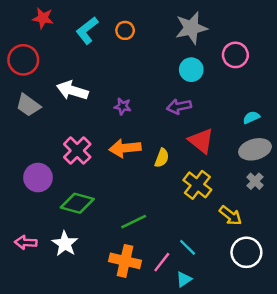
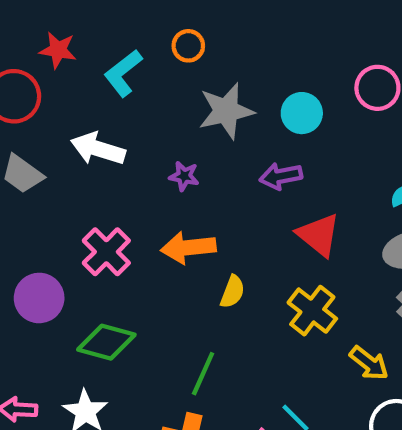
red star: (43, 18) -> (58, 50), moved
gray star: (191, 28) -> (226, 111), moved
cyan L-shape: (87, 30) -> (123, 73), moved
yellow semicircle: (162, 158) -> (232, 292), moved
green line: (134, 222) -> (203, 374), turned -40

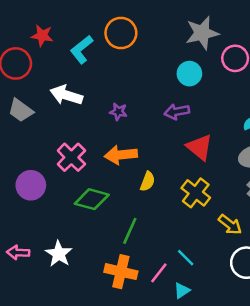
orange circle: (188, 46) -> (121, 33), size x1.6
gray star: (226, 111) -> (202, 33), moved
green diamond: (106, 342) -> (92, 199), moved

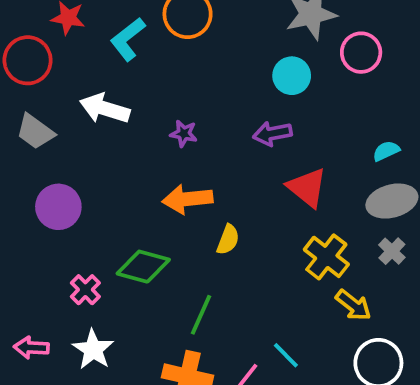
pink cross: (71, 157) -> (85, 290), moved, size x0.7
purple circle: (31, 185) -> (58, 207), moved
yellow cross: (196, 193) -> (326, 257), moved

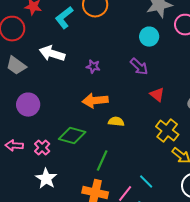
purple arrow: (272, 134) -> (139, 67), turned -126
red triangle: (307, 188) -> (157, 95), size x0.7
yellow semicircle: (228, 240) -> (116, 122), turned -105
pink arrow: (31, 348) -> (14, 146), moved

